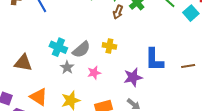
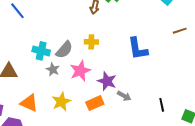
brown line: (188, 66) -> (180, 31), moved
pink star: (94, 73) -> (80, 71), size x1.5
purple star: (133, 77) -> (107, 81), moved, turned -30

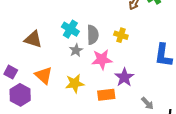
gray semicircle: (64, 50) -> (93, 35), turned -60
gray arrow: (124, 96) -> (147, 103), moved

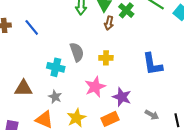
gray semicircle: (93, 35) -> (77, 52), moved
gray star: (76, 50) -> (55, 97), moved

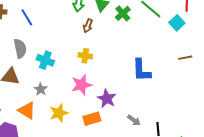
brown arrow: (109, 23) -> (88, 26), moved
gray semicircle: (77, 52) -> (20, 48), moved
yellow cross: (106, 58) -> (85, 56), moved

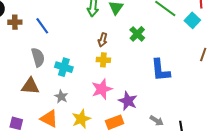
green cross: (123, 13) -> (137, 34), moved
brown arrow: (88, 26) -> (103, 40), moved
brown line: (185, 58) -> (203, 54), turned -56

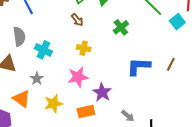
brown arrow: (103, 40) -> (77, 20), moved, turned -64
brown line: (203, 54) -> (171, 64), moved
blue L-shape: (160, 70) -> (139, 66), turned 90

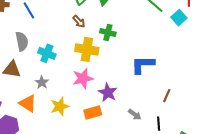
green cross: (121, 27) -> (108, 33), moved, turned -35
yellow cross: (84, 48) -> (87, 49), size x1.6
brown line: (171, 64) -> (167, 96), moved

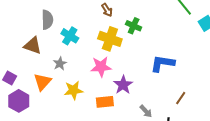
orange triangle: (28, 103) -> (42, 82), turned 30

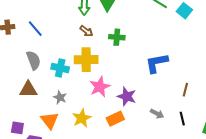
yellow cross: (110, 39) -> (86, 60), moved

